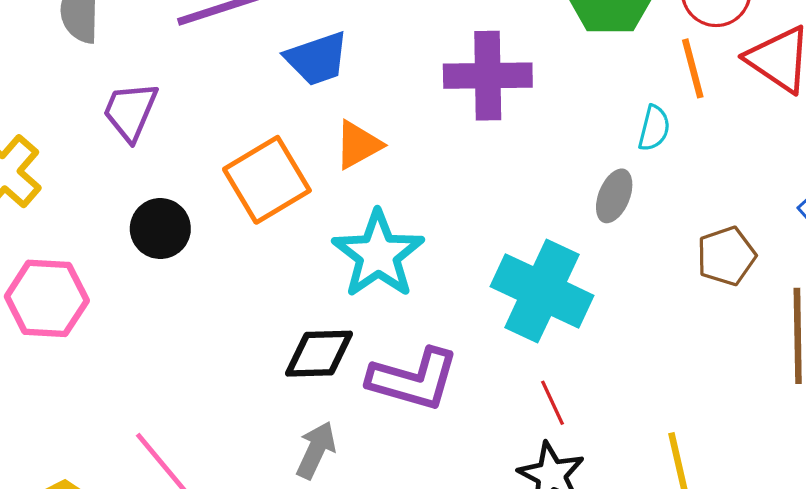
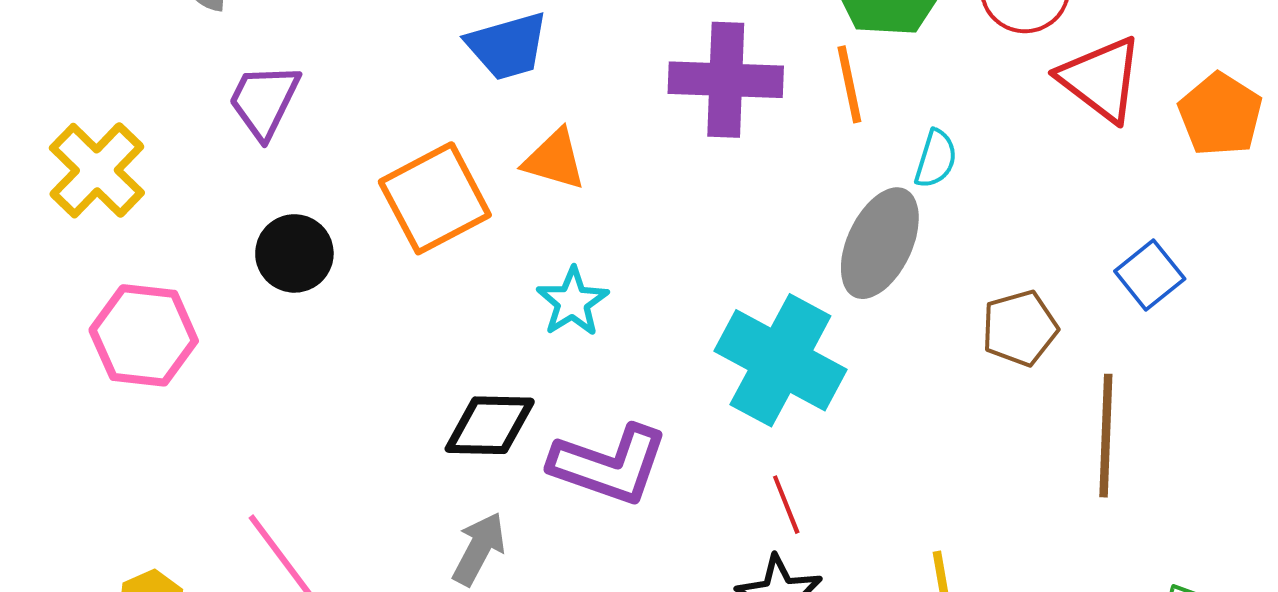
orange line: (693, 68) -> (849, 84), moved
orange triangle: (358, 145) -> (554, 160), turned 42
gray ellipse: (614, 196) -> (880, 243), size x1.6
cyan star: (378, 254) -> (573, 302), size x0.6

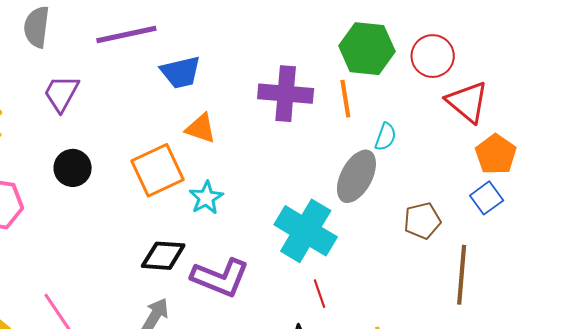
orange pentagon: (1220, 114) -> (496, 154), moved
orange square: (435, 198) -> (158, 170), moved
red line: (786, 505) -> (319, 294), moved

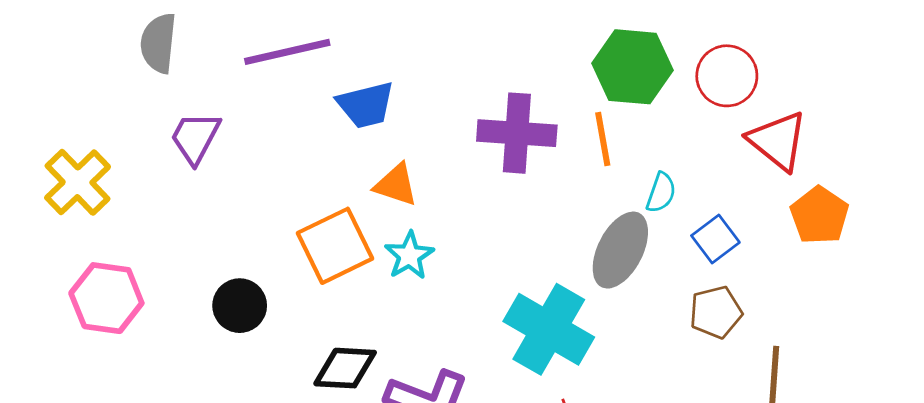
black circle: (73, 168) -> (240, 306), moved
cyan star: (206, 198) -> (409, 256), moved
blue square: (487, 198) -> (715, 239), moved

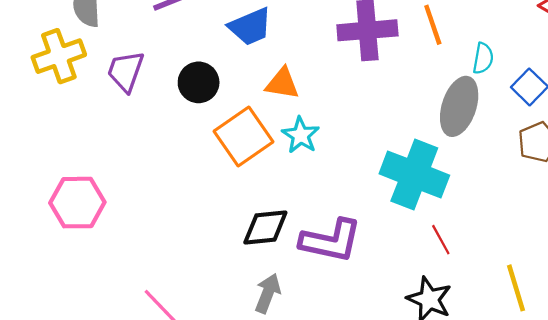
yellow cross: (78, 182) -> (59, 56), moved, turned 33
black circle: (240, 306) -> (199, 82), moved

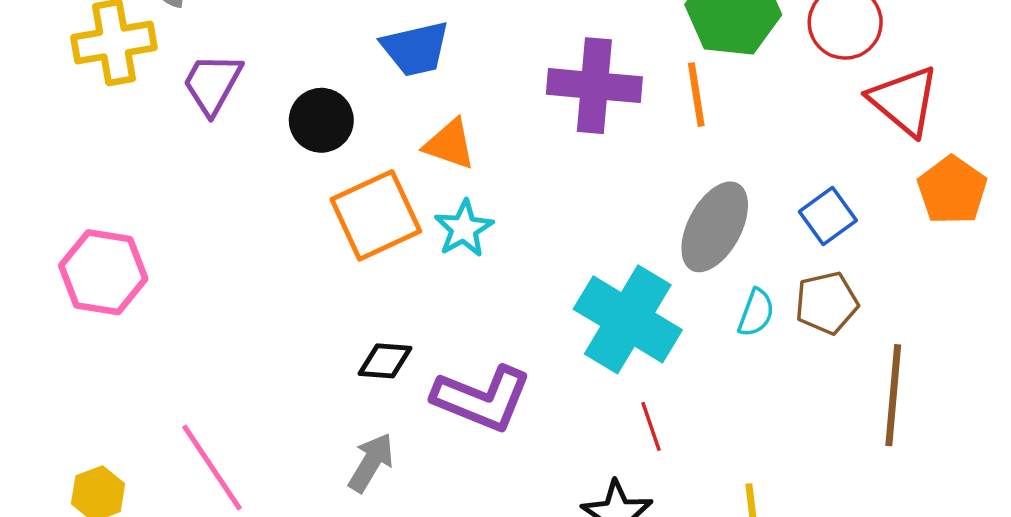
cyan semicircle: (483, 58) -> (756, 313), moved
black diamond: (265, 227) -> (385, 361), size x0.7

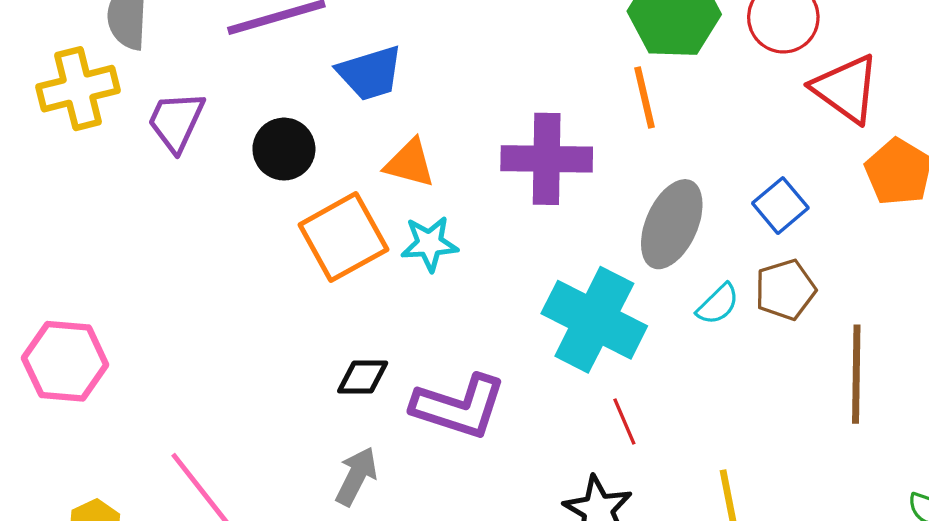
purple cross: (594, 86) -> (547, 159), moved
cyan star: (464, 229) -> (429, 244), turned 30
pink hexagon: (103, 272) -> (65, 361), moved
cyan semicircle: (756, 313) -> (718, 304), turned 30

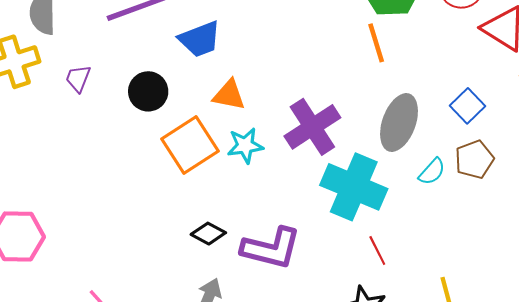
purple trapezoid: (176, 121) -> (78, 78), size x0.7
purple cross: (547, 159) -> (312, 127), moved, turned -30
black diamond: (363, 377) -> (208, 234), turned 32

